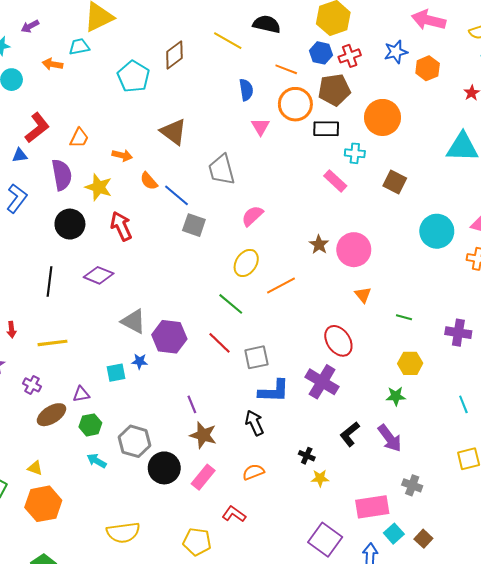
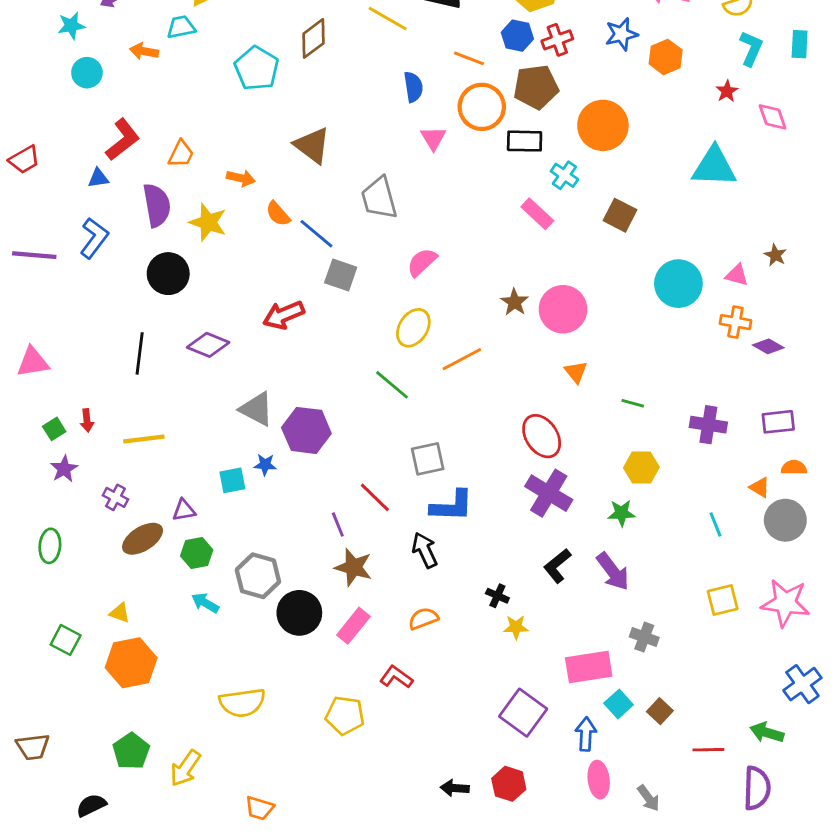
cyan cross: (355, 153) -> (564, 175), turned 30
red arrow: (121, 226) -> (284, 315), moved, turned -88
red line: (220, 343) -> (375, 497), moved
purple cross: (322, 382) -> (549, 493), moved

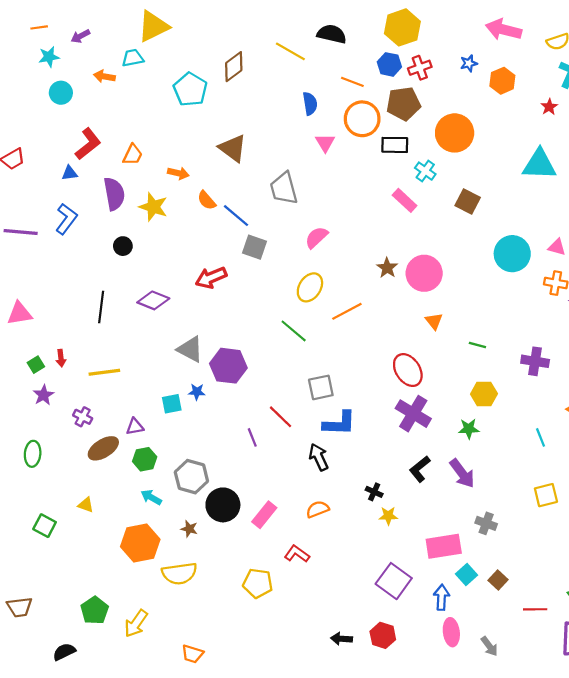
blue star: (621, 34) -> (469, 63), size x0.7
black circle: (168, 274) -> (123, 246), size x0.6
brown star: (353, 567) -> (189, 529), moved, size x0.6
orange hexagon: (131, 663) -> (140, 543), moved

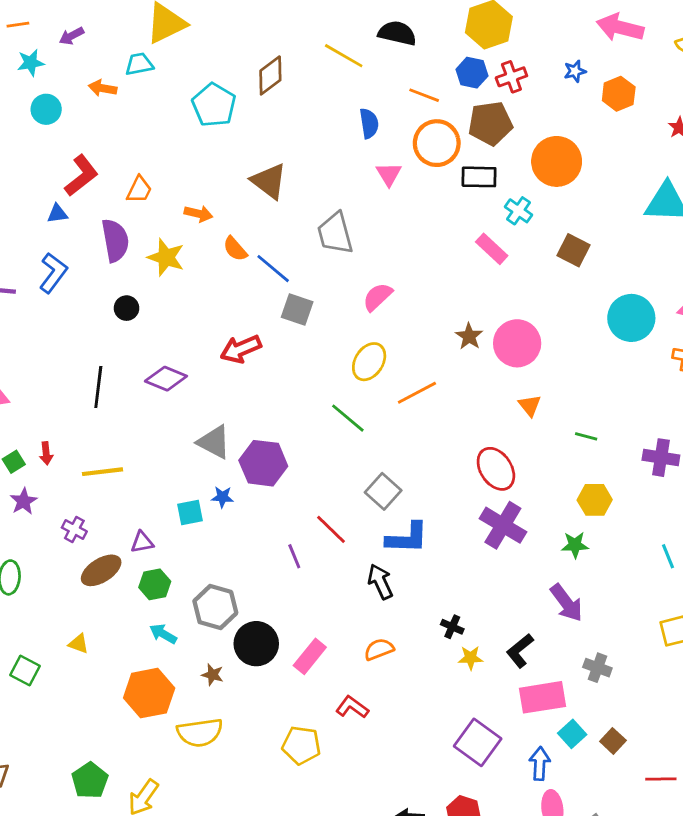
gray square: (321, 387) -> (383, 491), turned -36
black L-shape: (420, 469) -> (520, 651), moved

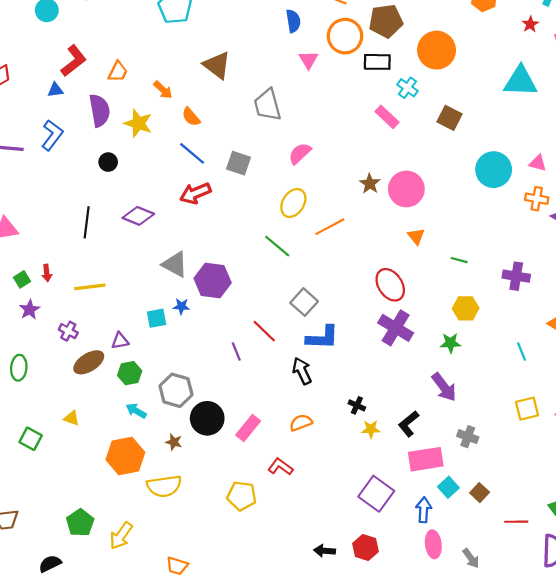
orange arrow: (198, 214) -> (163, 90), turned 30
blue line: (273, 269) -> (192, 153), moved

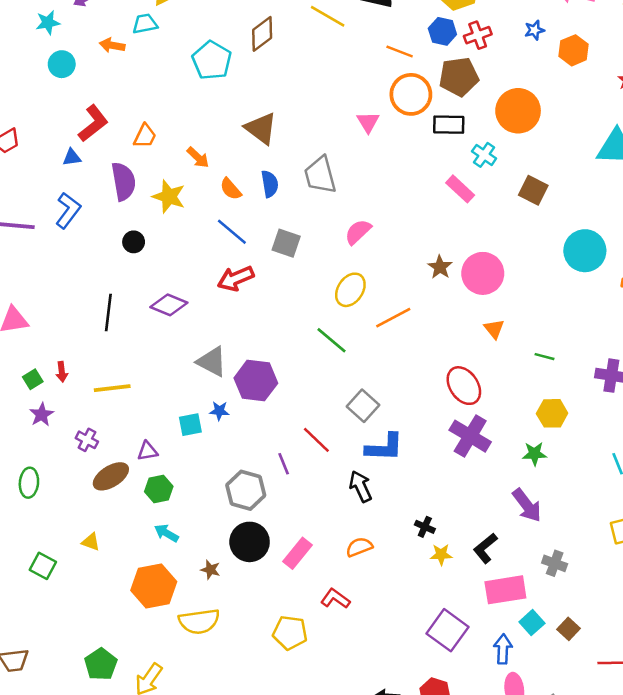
blue semicircle: (293, 21) -> (270, 184), moved
gray hexagon: (176, 390) -> (246, 490), moved

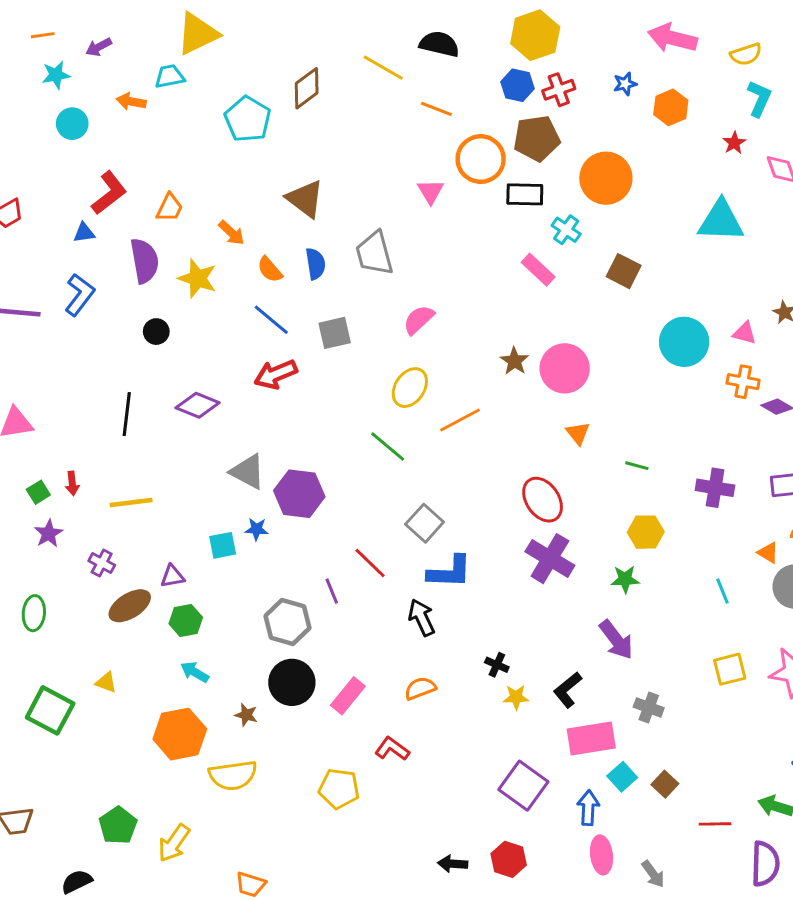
orange line: (400, 52) -> (436, 109), moved
gray square: (286, 243) -> (335, 333), turned -32
green square: (43, 566) -> (50, 710), size x1.5

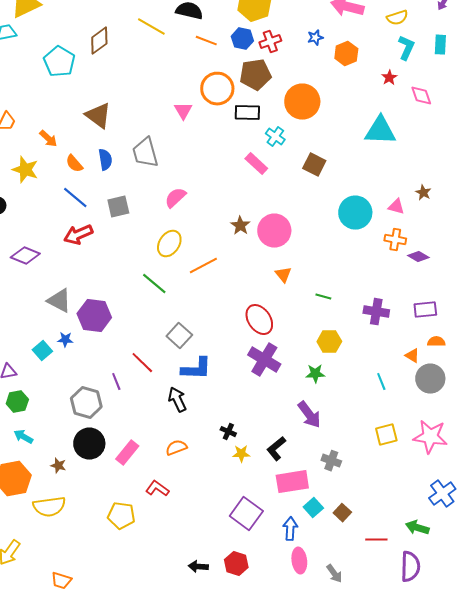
orange line: (436, 109) -> (206, 41), moved
cyan square: (223, 545) -> (42, 351), turned -30

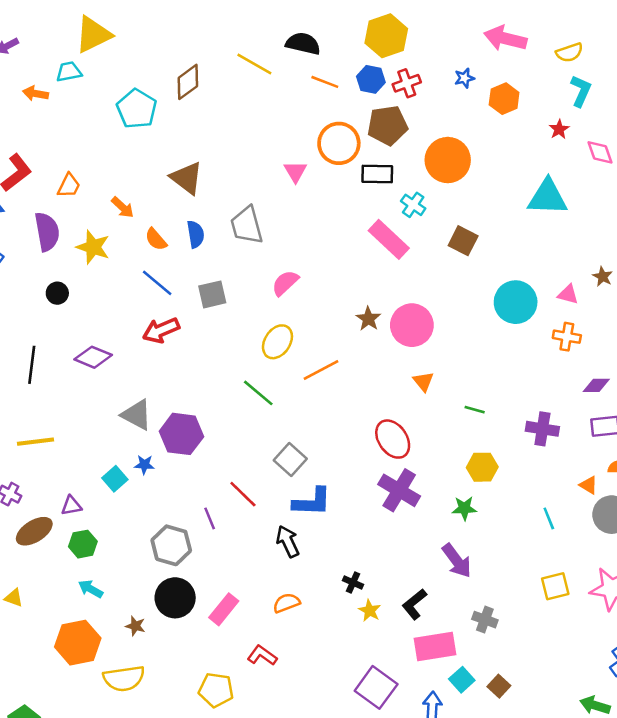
pink rectangle: (256, 164) -> (389, 239), size x1.4
purple diamond: (418, 257) -> (596, 385), moved, turned -30
yellow star: (241, 454) -> (370, 611), turned 30

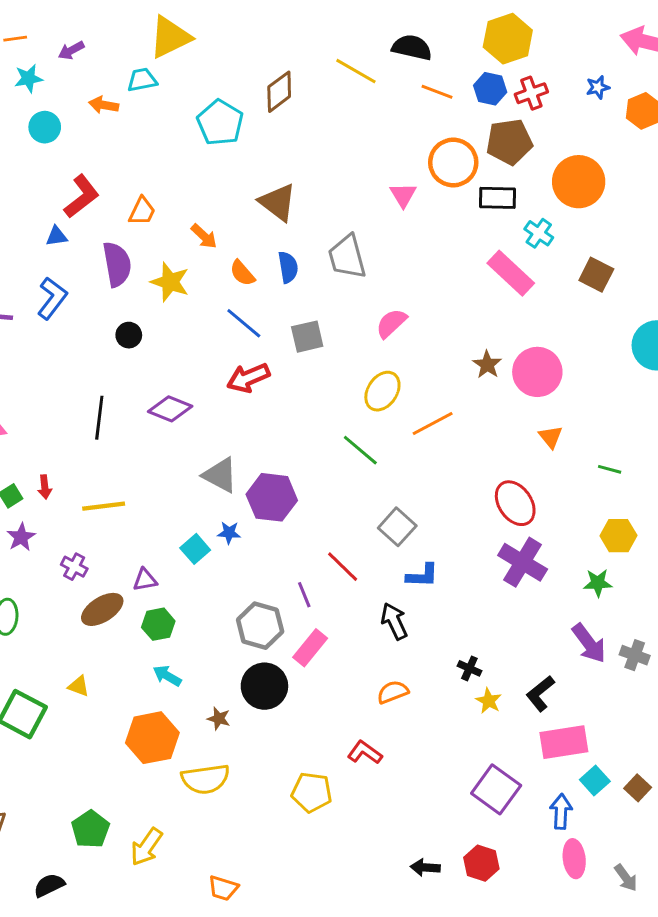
blue L-shape: (312, 502) -> (422, 575), size x0.7
pink rectangle: (224, 609) -> (310, 648), moved
gray cross: (485, 620) -> (635, 655), moved

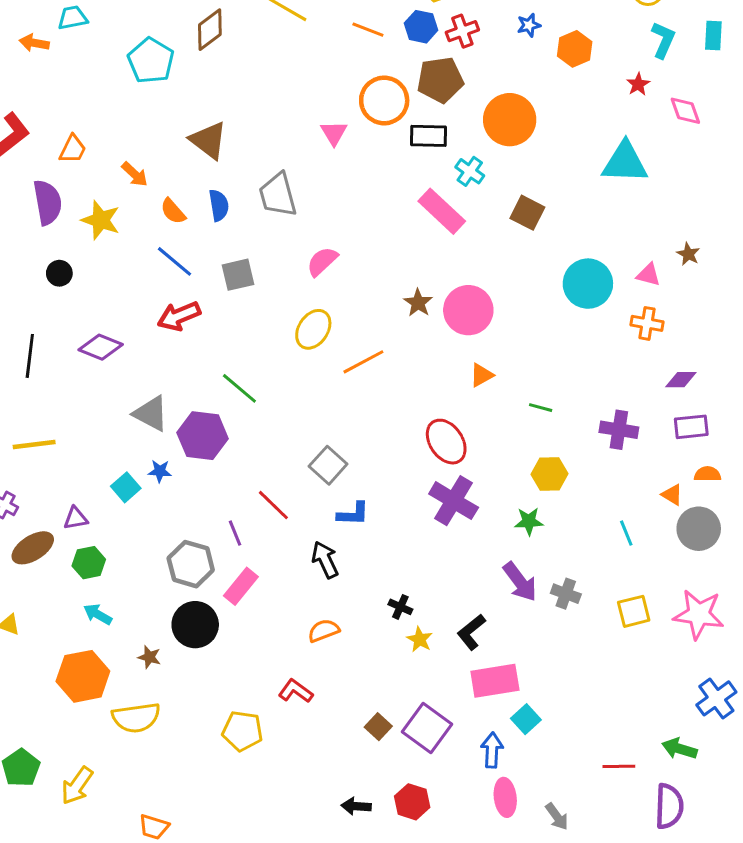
orange triangle: (551, 437) -> (482, 375), turned 40
green line: (360, 450) -> (239, 388), moved
brown square: (638, 788) -> (378, 727), moved

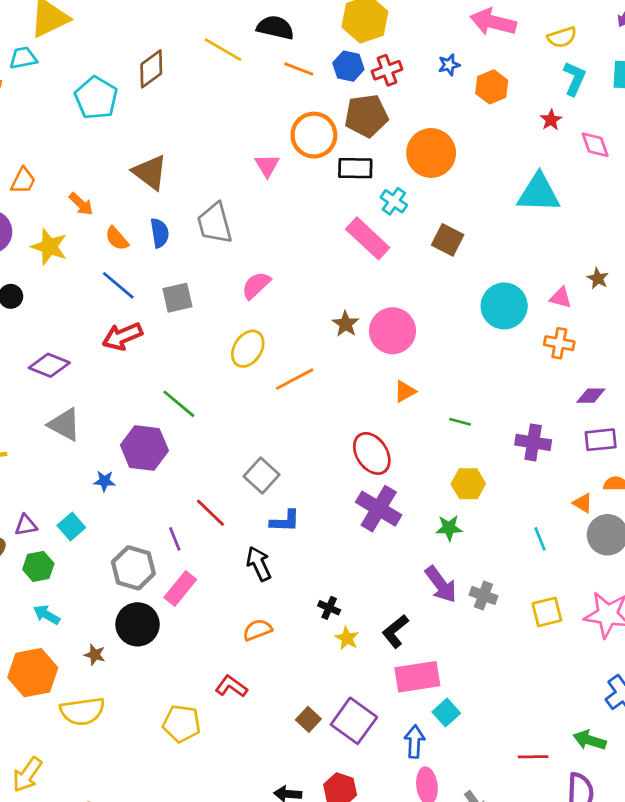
gray triangle: (151, 413) -> (64, 425), moved
cyan square: (126, 487) -> (71, 527), moved

